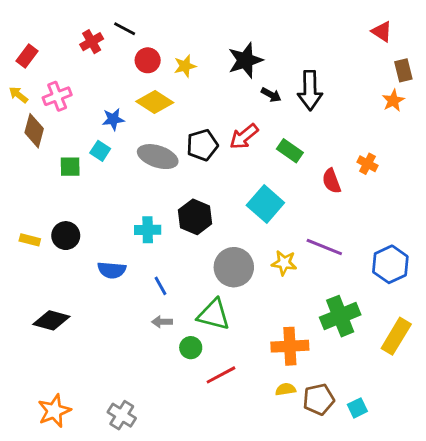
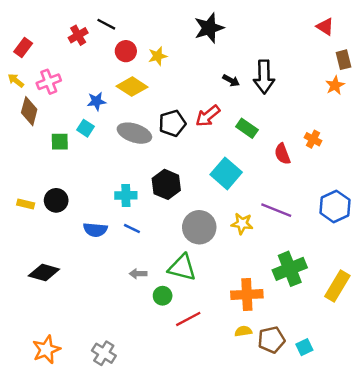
black star: (245, 60) -> (209, 28), moved
blue hexagon: (390, 264) -> (335, 206), moved
blue line: (161, 286) -> (132, 228), moved, turned -35

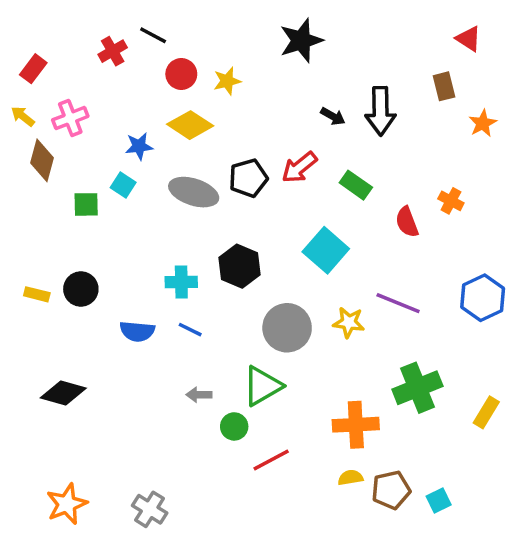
brown rectangle: (344, 60) -> (444, 86), moved
green triangle: (182, 268) -> (262, 386), turned -44
yellow rectangle: (337, 286) -> (486, 412), size x0.7

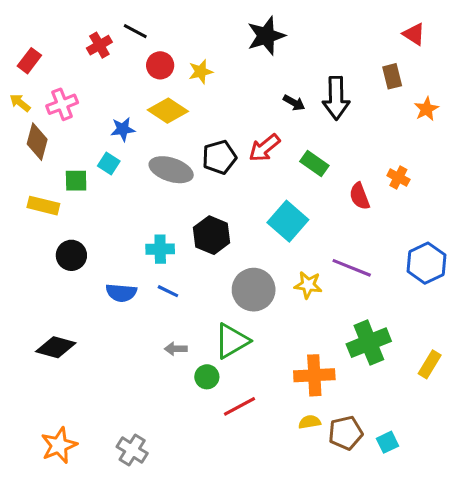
yellow rectangle: (37, 294) -> (43, 206), moved, size x1.4

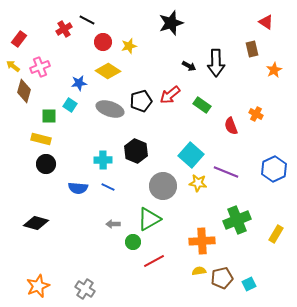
yellow rectangle: (43, 206) -> (41, 139), moved
cyan square: (288, 221) -> (191, 155), moved

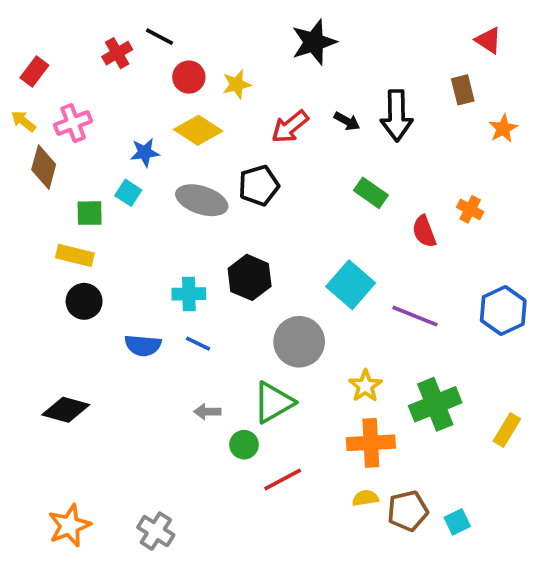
red arrow: (170, 95) -> (290, 127), moved
yellow star: (198, 183) -> (365, 386), moved, turned 30

